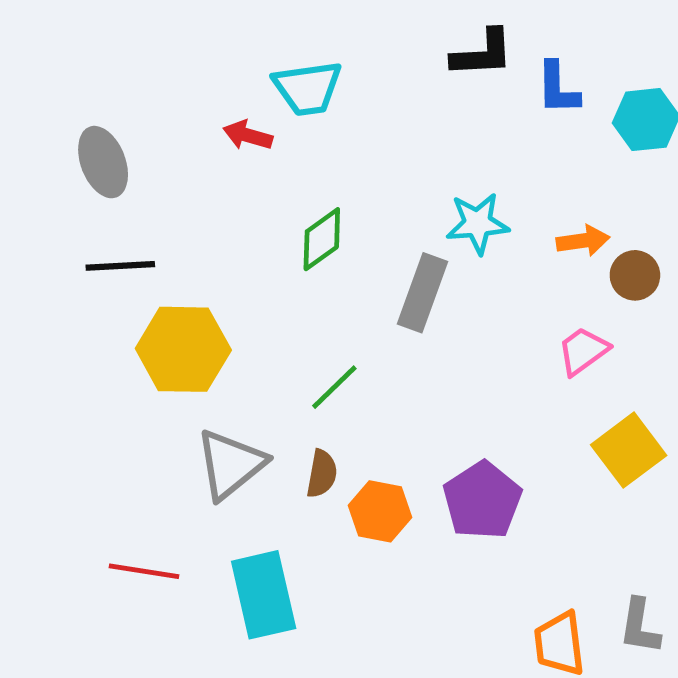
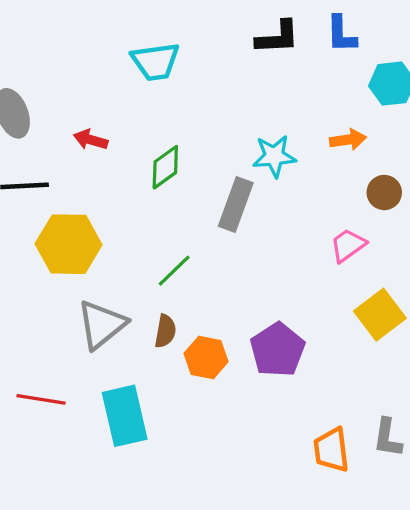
blue L-shape: (558, 88) -> (341, 34), moved
red arrow: (248, 135) -> (91, 140), moved
orange arrow: (583, 241) -> (348, 140), moved

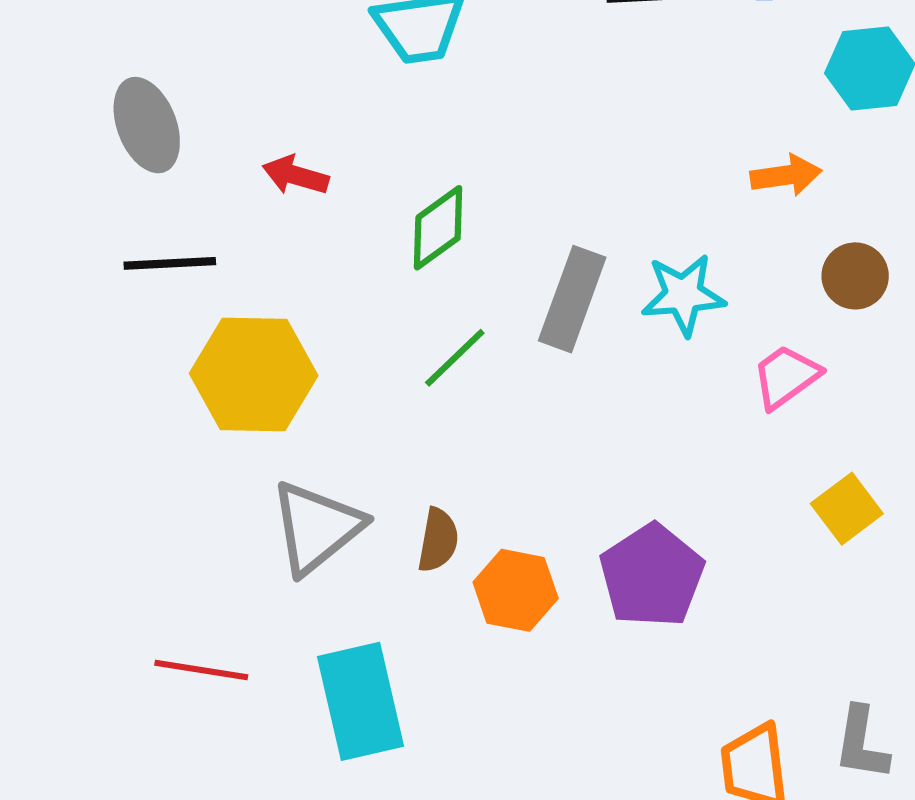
cyan star: (274, 156) -> (683, 295), moved
green line: (174, 271) -> (455, 358), moved
yellow square: (380, 315) -> (847, 509), size x0.7

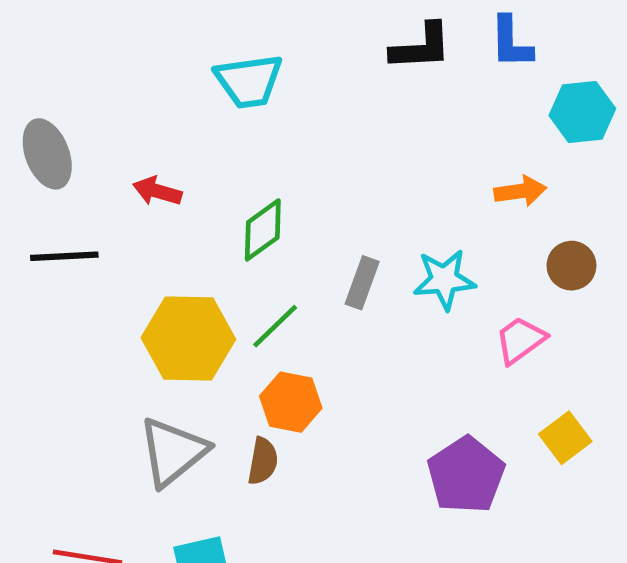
gray rectangle: (572, 299) -> (362, 283), size x0.7
yellow hexagon: (254, 374) -> (188, 339), moved
purple pentagon: (652, 576) -> (466, 475), moved
orange hexagon: (516, 590) -> (291, 402), moved

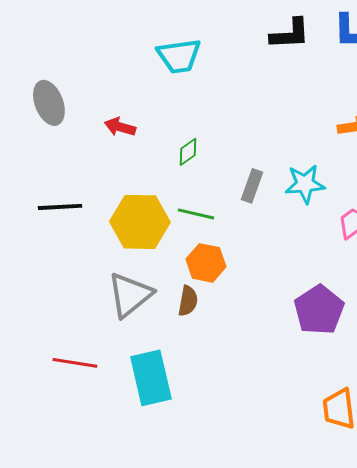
green diamond: (263, 230) -> (188, 152), size x0.7
black line: (64, 256) -> (60, 207), moved
green line: (275, 326) -> (196, 214), turned 57

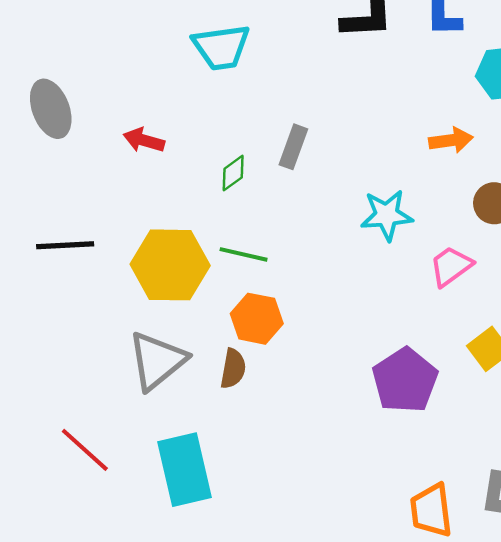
gray rectangle: (252, 186) -> (293, 147), moved
red line: (75, 363) -> (85, 450), turned 33

